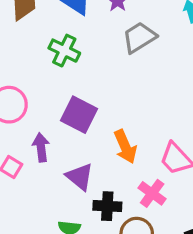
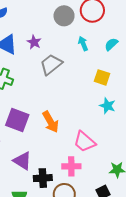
orange arrow: (125, 147) -> (51, 122), moved
pink cross: (152, 193) -> (71, 166), turned -30

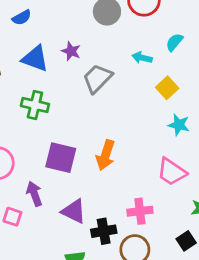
cyan arrow: (83, 43) -> (142, 58), moved, turned -48
yellow square: (102, 77) -> (167, 88), turned 35
orange arrow: (51, 122) -> (105, 155), turned 55
pink trapezoid: (85, 142) -> (172, 172), moved

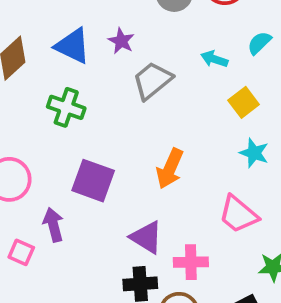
orange arrow: (105, 155) -> (170, 169), moved
purple triangle: (74, 211) -> (146, 237), moved

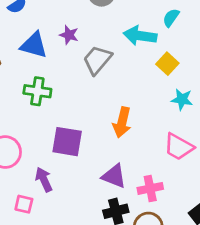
cyan arrow: (214, 59) -> (140, 36), size x1.6

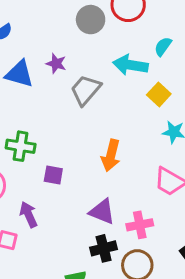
green cross: (37, 91) -> (21, 146), moved
purple square: (67, 142) -> (53, 175), size x0.6

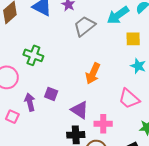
cyan arrow: (130, 65) -> (118, 15), turned -55
yellow square: (159, 94) -> (133, 39), turned 35
purple square: (53, 175) -> (51, 94), moved

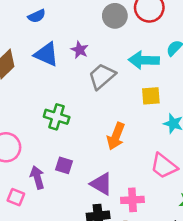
cyan arrow: (118, 15) -> (144, 60), turned 40
yellow square: (133, 39) -> (151, 96), moved
green cross: (33, 55) -> (57, 117), moved

